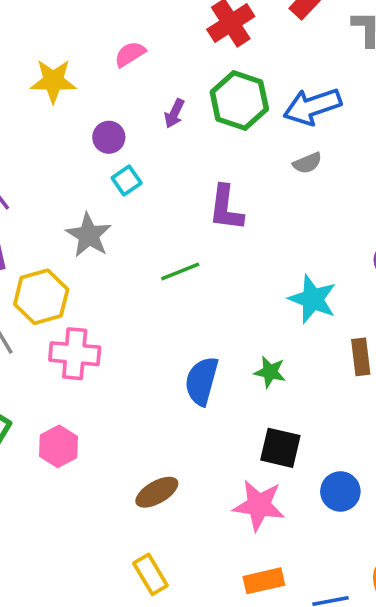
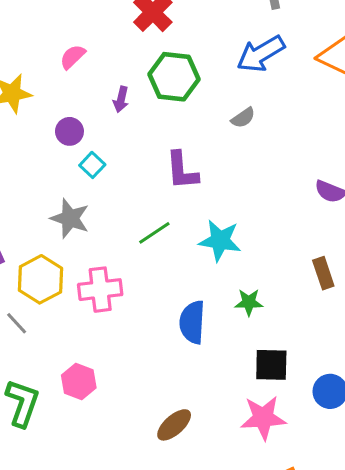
blue arrow: (312, 106) -> (261, 54), moved
cyan star: (313, 299) -> (220, 241), moved
pink cross: (75, 354) -> (100, 290), moved
pink hexagon: (59, 446) -> (79, 381), moved

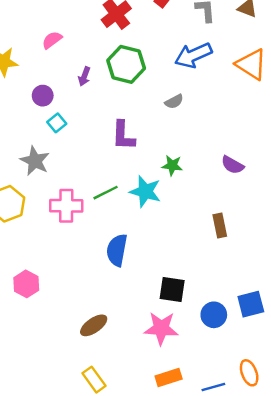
green line: (154, 233) -> (106, 193), moved
pink cross: (100, 290) -> (66, 206), moved
green star: (249, 302) -> (172, 165), moved

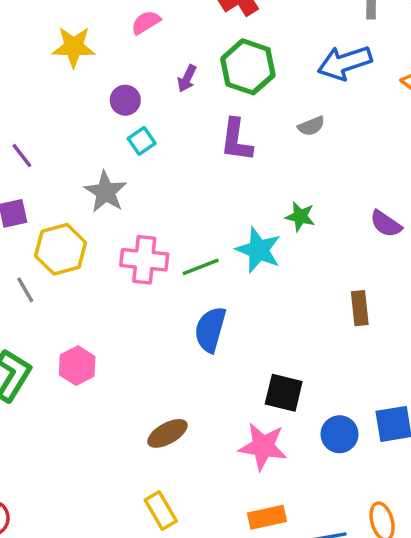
purple L-shape: (123, 135) -> (236, 140), moved
green line: (106, 193) -> (201, 267), moved

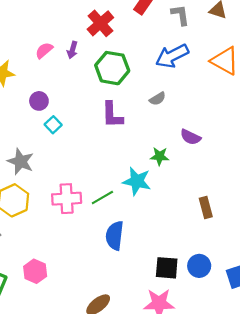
purple arrow: (187, 78) -> (72, 50), moved
gray star: (106, 192) -> (21, 162), moved
purple semicircle: (386, 224) -> (190, 137), moved
blue circle: (340, 434) -> (199, 266), moved

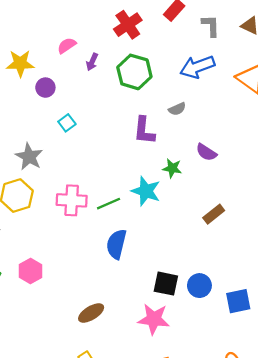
purple arrow: (72, 50) -> (92, 62), moved
purple circle: (39, 101) -> (45, 88), moved
purple L-shape: (112, 115) -> (144, 131), moved
brown rectangle: (206, 208) -> (214, 214), moved, turned 60

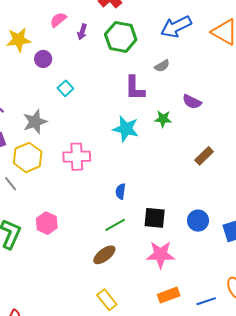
gray star: (29, 157) -> (35, 122), turned 30
cyan star: (146, 191) -> (126, 129), moved
green line: (109, 204) -> (115, 225), moved
blue semicircle: (116, 244) -> (121, 191), size x0.6
black square: (166, 284) -> (155, 218), moved

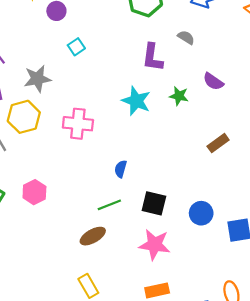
gray semicircle: (162, 66) -> (186, 37), turned -126

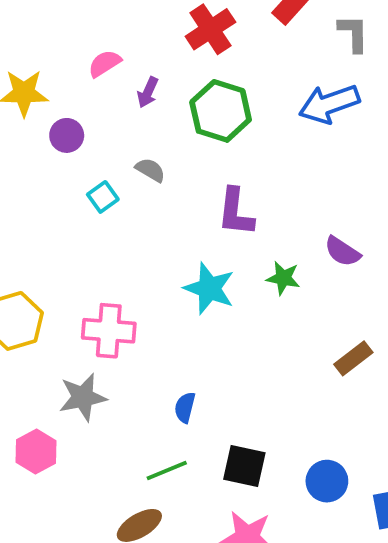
gray semicircle: (186, 37) -> (150, 170), moved
gray star: (37, 79) -> (83, 397), moved

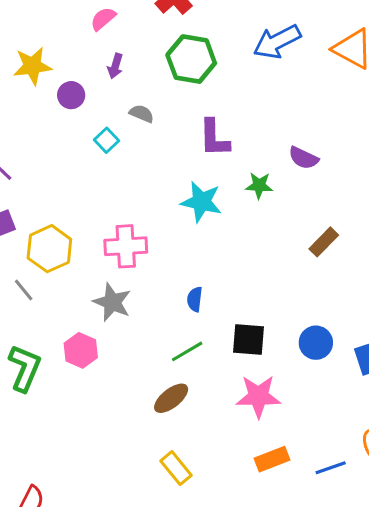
pink semicircle: (105, 63) -> (103, 19), moved
purple arrow: (148, 92) -> (115, 66), moved
gray star: (83, 397) -> (112, 302), turned -30

